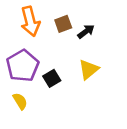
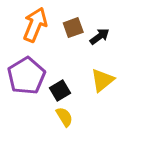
orange arrow: (30, 21) -> (35, 25), turned -144
yellow semicircle: (20, 101) -> (64, 117), moved

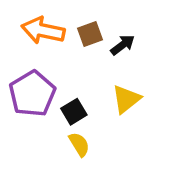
orange arrow: (35, 25) -> (43, 30), turned -100

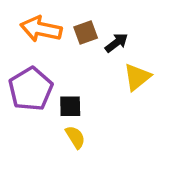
yellow triangle: (126, 99) -> (137, 77), moved
black square: (74, 112) -> (70, 106), turned 30

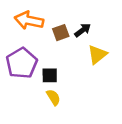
brown square: (86, 32) -> (61, 33), moved

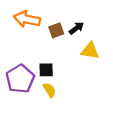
yellow triangle: (97, 55) -> (90, 51), turned 48
purple pentagon: (22, 63) -> (20, 79), moved

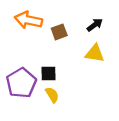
black arrow: (76, 28) -> (95, 25), moved

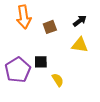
orange arrow: (28, 20) -> (24, 17), turned -110
yellow semicircle: (52, 95) -> (58, 80), moved

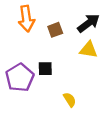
black arrow: (80, 21) -> (89, 23), size x1.5
yellow semicircle: (58, 80) -> (70, 100), moved

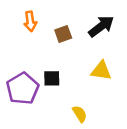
orange arrow: (26, 19) -> (30, 21), size x0.7
yellow triangle: (89, 50) -> (101, 71), moved

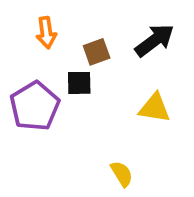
black square: (52, 78) -> (79, 83), moved
purple pentagon: (23, 88) -> (35, 106), moved

